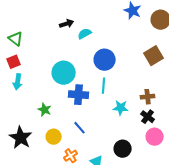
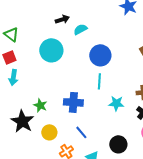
cyan circle: (64, 73) -> (51, 50), moved
blue cross: (79, 95) -> (73, 102), moved
blue line: (80, 128) -> (81, 132), moved
black star: (21, 138) -> (22, 121), moved

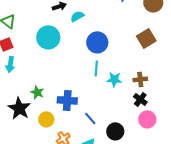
blue cross: (73, 102) -> (67, 100), moved
cyan star: (116, 103) -> (114, 79), moved
blue line: (81, 132) -> (90, 118), moved

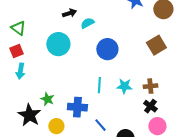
cyan line: (96, 68) -> (99, 85), moved

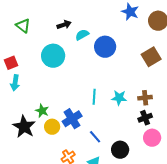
green triangle: (18, 28) -> (23, 26), moved
blue circle: (107, 49) -> (105, 47), moved
black cross: (150, 106) -> (145, 118), turned 32
blue cross: (77, 107) -> (72, 119), turned -36
yellow circle: (56, 126) -> (52, 127), moved

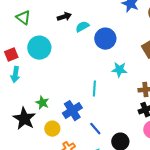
cyan circle: (53, 56) -> (39, 48), moved
cyan star: (119, 98) -> (119, 70), moved
yellow circle: (52, 127) -> (52, 129), moved

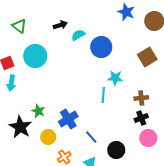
cyan line: (94, 89) -> (103, 95), moved

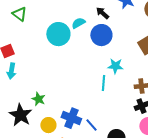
black arrow: (60, 25) -> (102, 13), moved, turned -120
cyan circle: (35, 56) -> (58, 34), moved
blue cross: (68, 119) -> (71, 118), moved, turned -36

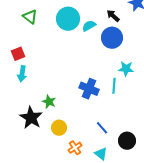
cyan circle: (58, 34) -> (68, 19), moved
blue cross: (71, 118) -> (89, 89), moved

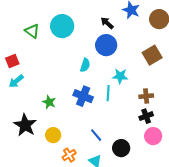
green triangle: (30, 17) -> (32, 31), moved
cyan semicircle: (89, 26) -> (85, 65), moved, turned 136
cyan arrow: (22, 74) -> (16, 81), turned 42
green star: (49, 102) -> (49, 102), moved

